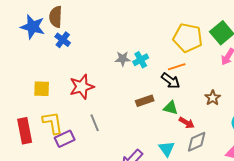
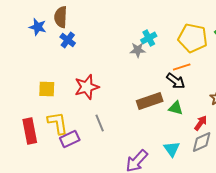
blue star: (33, 27) -> (38, 27), size x0.7
gray star: (123, 59) -> (138, 50), moved
cyan cross: (141, 60) -> (149, 38), moved
brown rectangle: (145, 101) -> (150, 101), size x1.4
red arrow: (187, 123) -> (201, 123), moved, turned -84

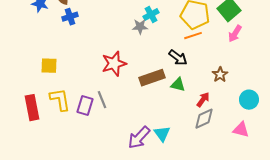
blue cross: (68, 40) -> (70, 17), turned 35
orange line: (182, 67) -> (193, 36), moved
red star: (87, 87) -> (114, 64), moved
purple rectangle: (70, 139) -> (85, 106), moved, turned -48
cyan triangle: (172, 149) -> (162, 134), moved

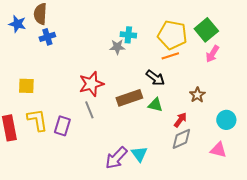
cyan cross: (151, 15) -> (128, 35), turned 35
gray line: (102, 100) -> (89, 110), moved

